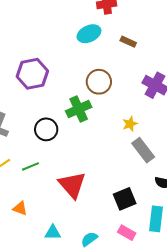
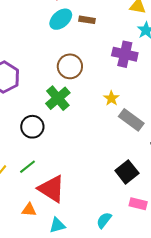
cyan ellipse: (89, 34) -> (61, 19), moved
red triangle: (72, 185) -> (52, 189), moved
cyan triangle: (53, 233) -> (57, 225), moved

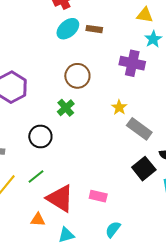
green cross: (58, 98) -> (66, 108), size x0.7
black square: (127, 172) -> (144, 169), moved
pink rectangle: (138, 204) -> (98, 196), moved

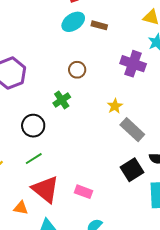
brown circle: (77, 76) -> (77, 70), size x0.7
green line: (36, 177) -> (34, 159), moved

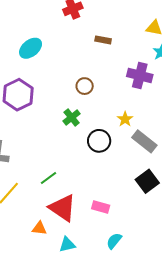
cyan ellipse: (73, 22) -> (31, 48), moved
black circle: (33, 126) -> (99, 141), moved

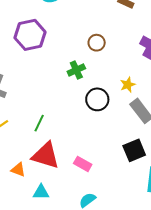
green line: (49, 178) -> (39, 123), turned -42
red triangle: (63, 208) -> (46, 155), turned -32

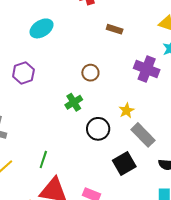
purple hexagon: (30, 35) -> (23, 73), size x0.7
black square: (134, 150) -> (124, 163), moved

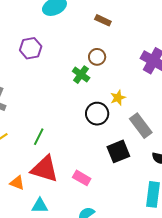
brown rectangle: (115, 29) -> (103, 20), moved
green cross: (74, 102) -> (81, 75), moved, turned -30
yellow star: (127, 111) -> (118, 98), moved

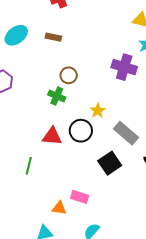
brown rectangle: (103, 20) -> (53, 37), moved
red triangle: (45, 169) -> (52, 136), moved, size x0.7
orange triangle: (17, 183) -> (59, 208), moved

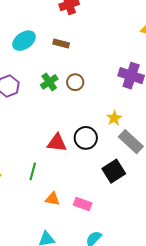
green cross: (57, 96) -> (49, 82), moved, turned 30
yellow star: (98, 111) -> (114, 118), moved
orange triangle: (59, 208) -> (52, 199), moved

